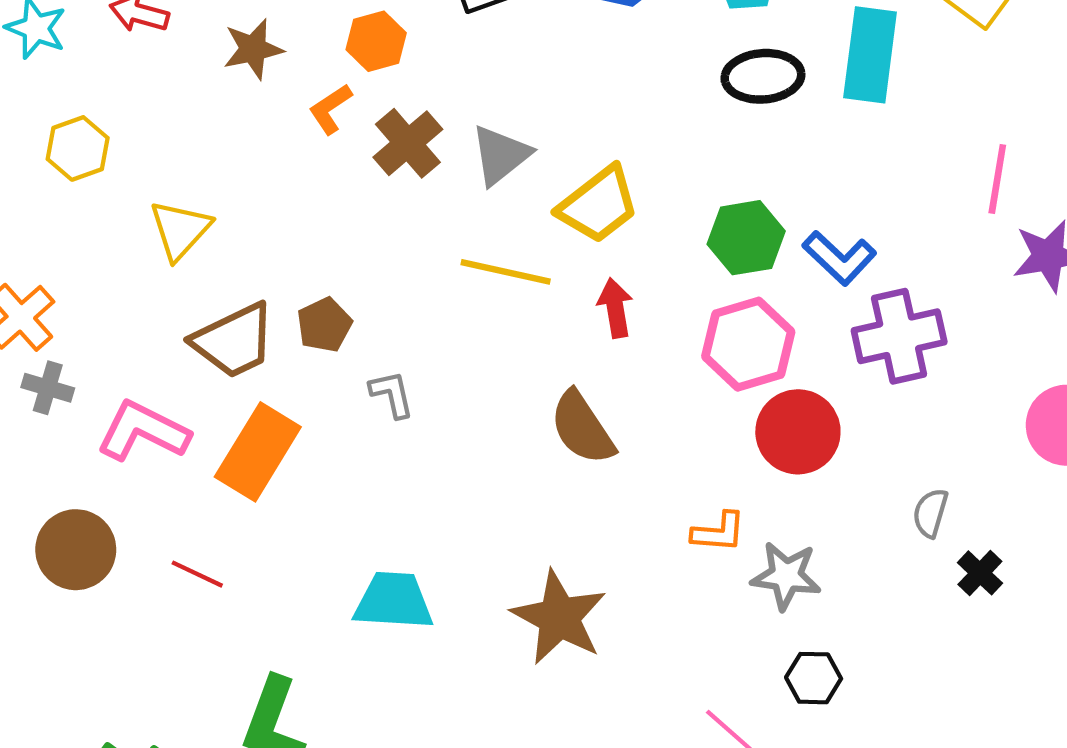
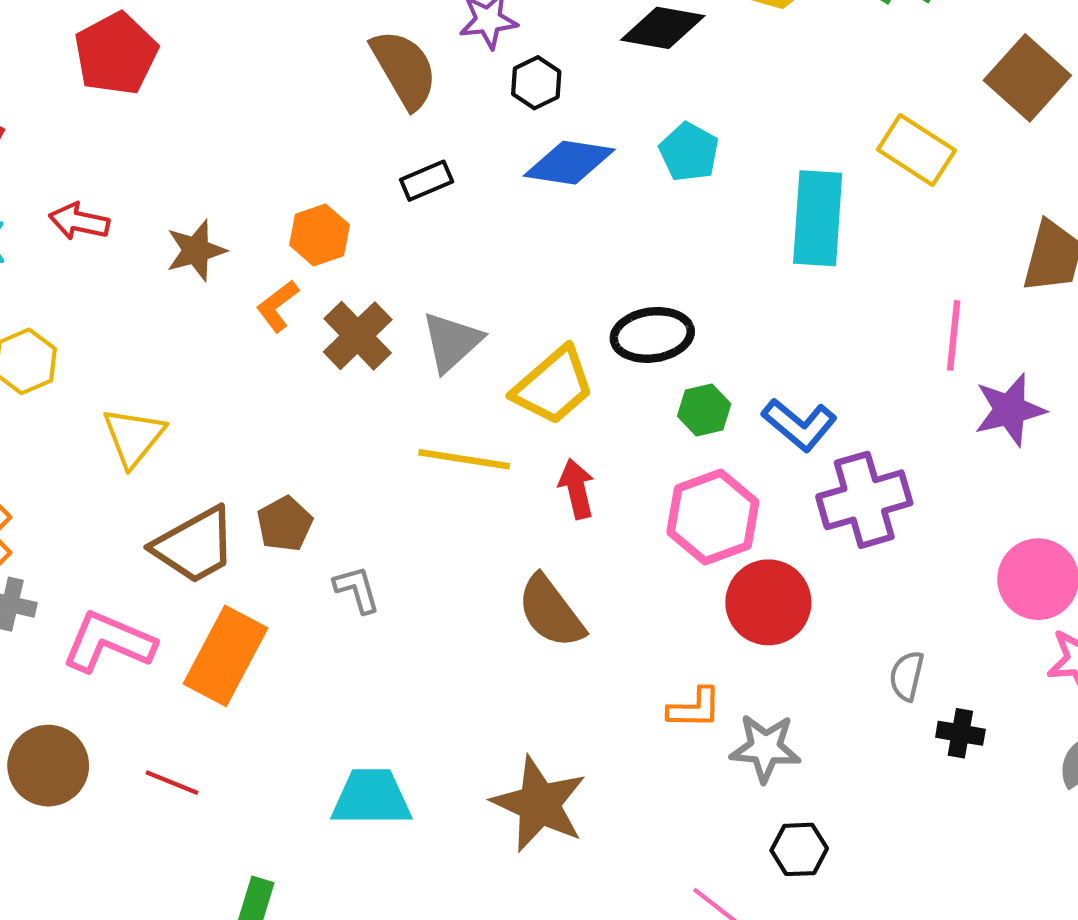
black ellipse: (763, 76) -> (652, 335), moved
green hexagon: (746, 238) -> (704, 410), size x0.7
black cross: (980, 573) -> (960, 733), turned -30

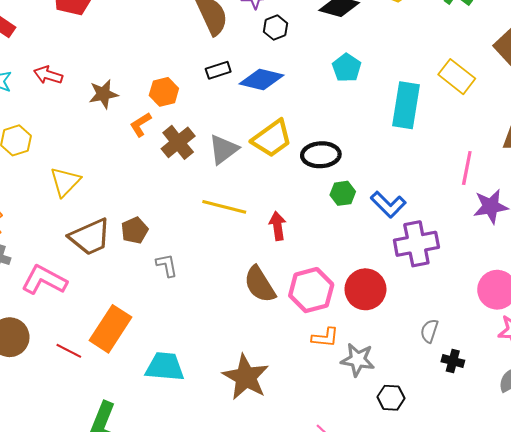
blue diamond: (569, 163) -> (261, 80), moved
yellow trapezoid: (553, 386) -> (272, 139), moved
pink hexagon: (713, 517) -> (311, 290), moved
orange rectangle: (225, 656) -> (111, 329), moved
black hexagon: (799, 849) -> (391, 398), moved

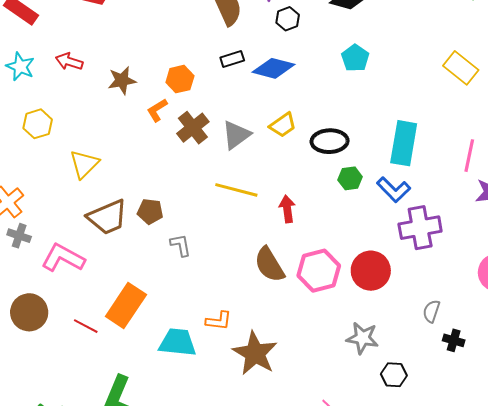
cyan rectangle: (406, 105) -> (404, 143), moved
yellow trapezoid: (272, 139) -> (283, 125), size x0.7
brown pentagon: (135, 230) -> (150, 211), turned 30
orange L-shape: (325, 337) -> (219, 321), moved

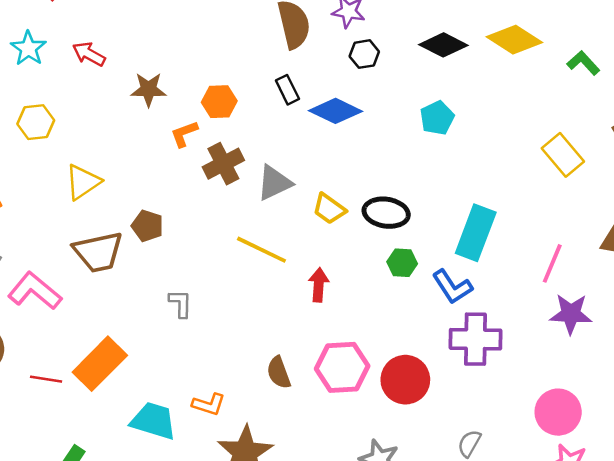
black rectangle: (232, 59) -> (287, 90), turned 70
yellow trapezoid: (283, 125) -> (329, 209), moved, turned 60
brown pentagon: (150, 211) -> (147, 226), moved
brown semicircle: (269, 265) -> (279, 373), moved, size x0.7
red line: (86, 326) -> (46, 379), turned -30

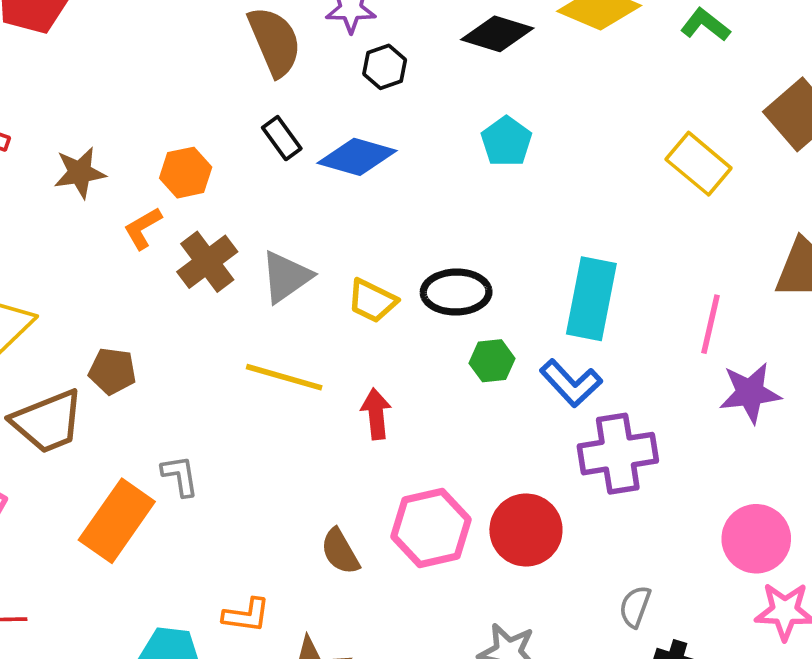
orange rectangle: (100, 364) -> (117, 521), moved

